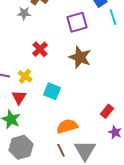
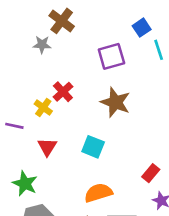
yellow cross: (25, 76) -> (43, 108), moved
cyan square: (52, 91) -> (93, 147), moved
red triangle: (19, 97) -> (47, 147), moved

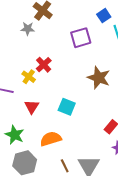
brown star: (115, 102) -> (99, 78), moved
orange semicircle: (98, 193) -> (51, 139), moved

